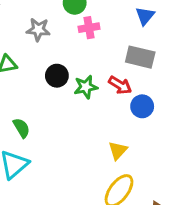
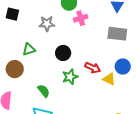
red arrow: (120, 85) -> (93, 68), moved
green star: (86, 87) -> (70, 77), moved
yellow triangle: (118, 150) -> (109, 79), moved, turned -40

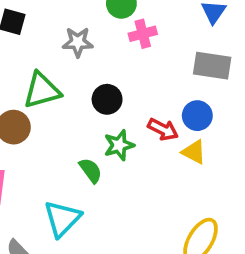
green triangle: (29, 49) -> (42, 90), size x1.5
blue circle: (123, 67) -> (197, 116), moved
green semicircle: (44, 91) -> (91, 170), moved

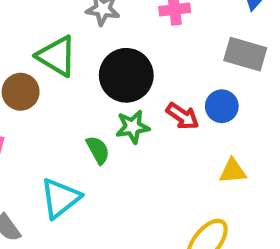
green triangle: (42, 90) -> (57, 56), turned 39
black circle: (107, 99) -> (126, 75), size x1.6
yellow triangle: (194, 152) -> (233, 171), moved, turned -40

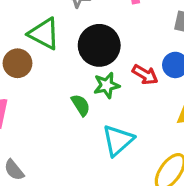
cyan triangle: (60, 198) -> (118, 140), moved

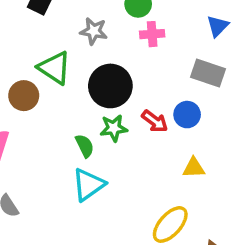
cyan triangle: (118, 140) -> (88, 185), moved

